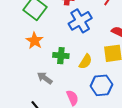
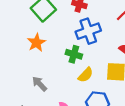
green cross: (61, 56) -> (74, 54), moved

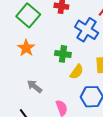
blue cross: (88, 31) -> (87, 30), moved, turned -30

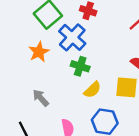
blue cross: (87, 30) -> (72, 37), moved

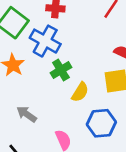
green cross: (80, 66) -> (61, 70), turned -36

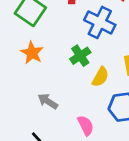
blue cross: (45, 41) -> (100, 22), moved

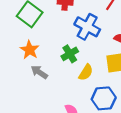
gray arrow: (48, 101) -> (39, 72), moved

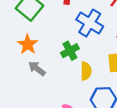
yellow semicircle: (86, 72) -> (86, 71), turned -35

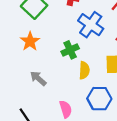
gray arrow: (37, 68) -> (38, 78), moved

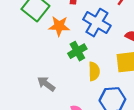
orange star: (30, 41) -> (59, 26), moved, turned -30

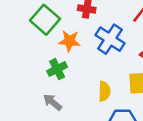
green cross: (77, 51) -> (57, 69), moved

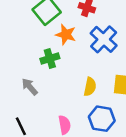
gray arrow: (52, 102) -> (30, 87), moved

